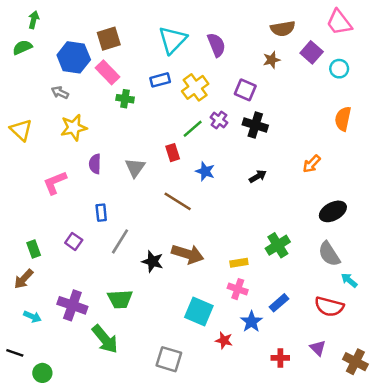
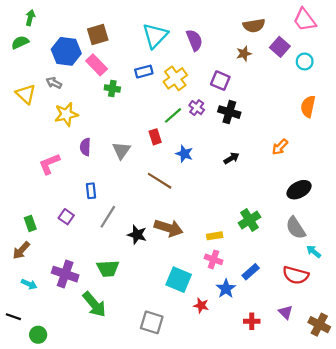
yellow triangle: (21, 130) -> (26, 94), moved

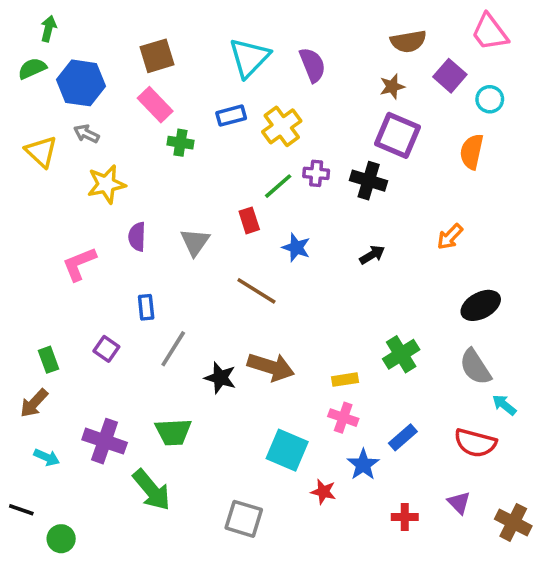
blue hexagon: (66, 51) -> (81, 83), moved
purple square: (220, 81) -> (398, 135), moved, size x1.4
orange semicircle: (308, 106) -> (472, 152), moved
purple cross: (197, 108) -> (316, 173), turned -32

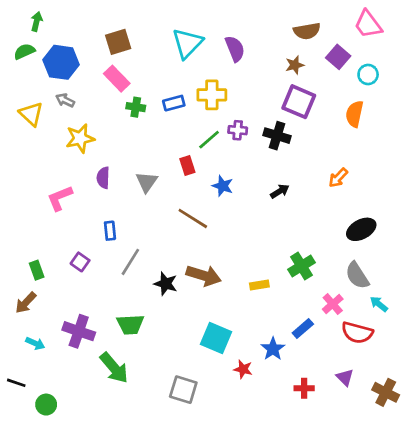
blue rectangle: (231, 116) -> (174, 103), moved
yellow cross: (282, 126) -> (212, 95), turned 36
pink cross: (343, 418) -> (333, 304), moved, turned 30

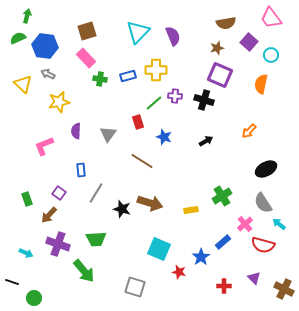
brown arrow: (26, 303) -> (49, 215), moved

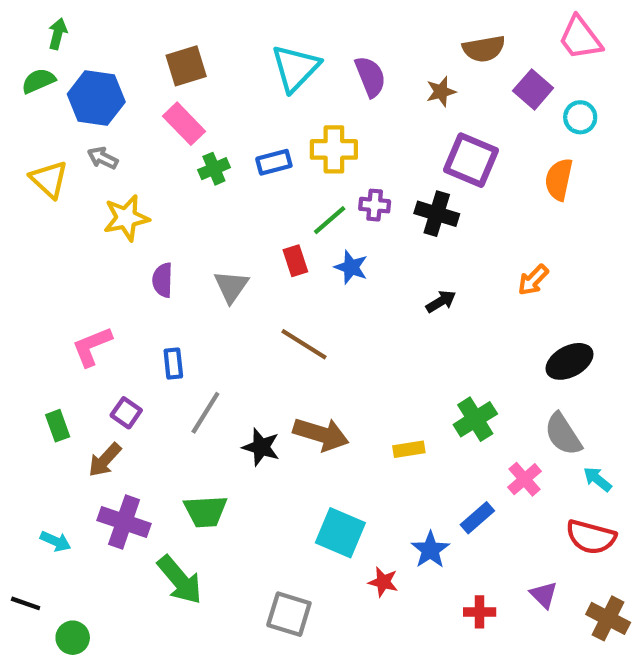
brown star: (217, 48) -> (441, 92), moved
green cross: (100, 79) -> (214, 169), turned -32
blue star: (164, 137) -> (351, 267), moved
pink L-shape: (44, 146) -> (92, 346), moved
red semicircle: (263, 245) -> (591, 537), moved

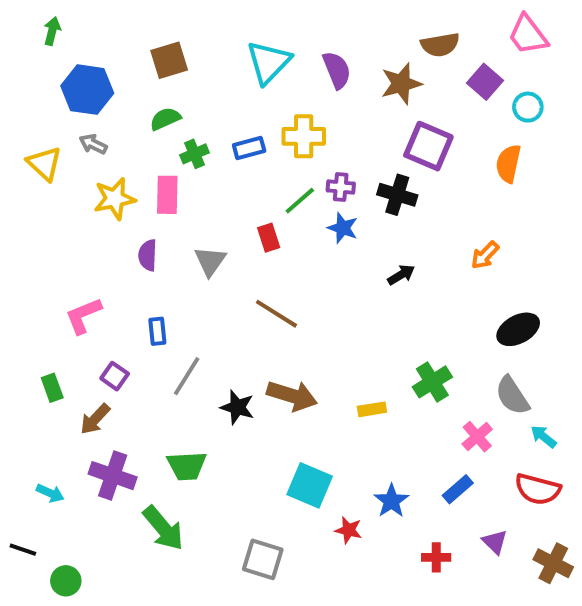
green semicircle: (38, 81) -> (165, 119), moved
brown star: (441, 92) -> (401, 84), size x1.5
pink rectangle: (184, 124) -> (167, 195), moved, turned 45
blue star: (351, 267) -> (343, 228), moved
blue rectangle: (477, 518) -> (458, 489), moved

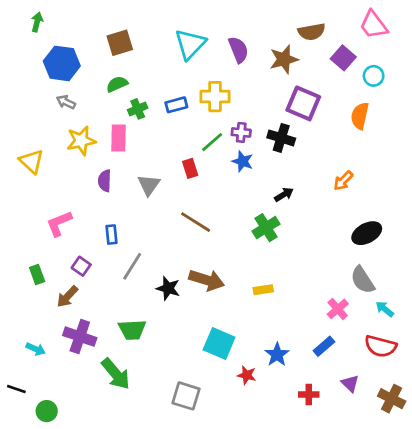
yellow triangle: (44, 164) -> (32, 161), moved
green cross: (432, 382) -> (266, 228), moved

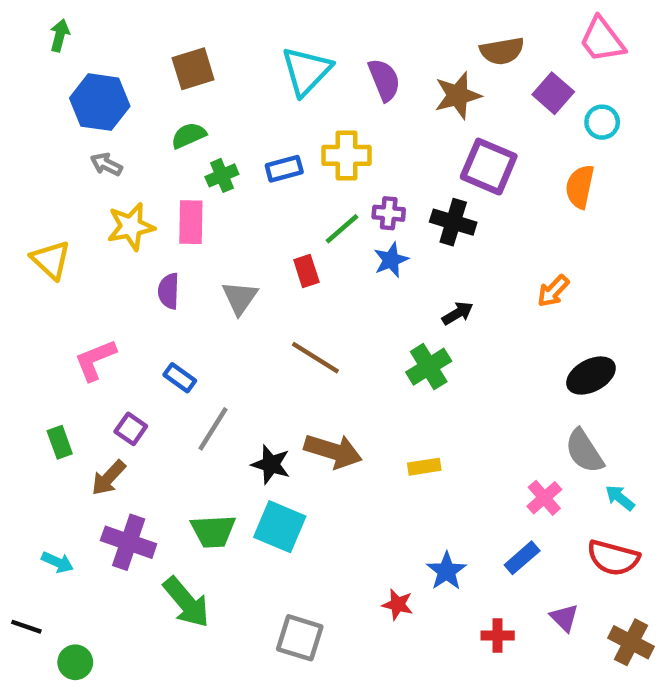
blue star: (243, 161) -> (391, 260), turned 30
blue rectangle: (112, 235) -> (180, 378), turned -48
cyan square: (219, 343) -> (280, 527), moved

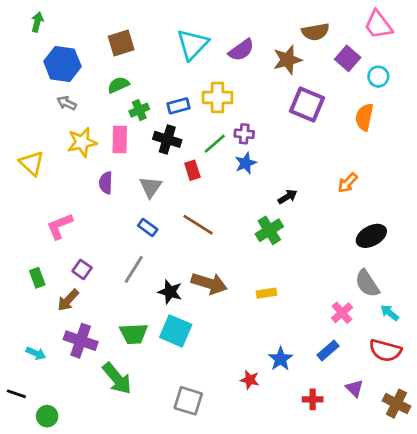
purple semicircle: (384, 80) -> (241, 50), turned 76
black cross: (453, 222) -> (167, 139), moved
blue rectangle: (180, 378) -> (148, 227), moved

